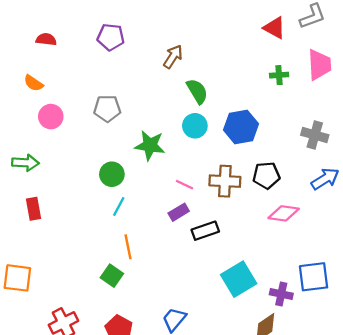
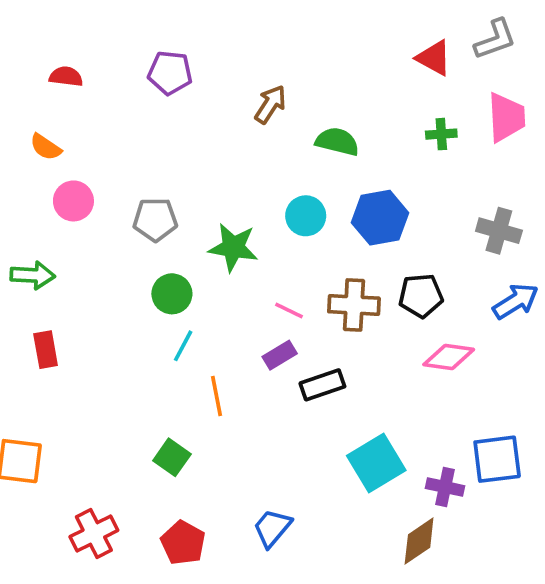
green semicircle: (197, 91) -> (337, 141), moved, turned -45
gray pentagon: (107, 109) -> (155, 220), moved
orange line: (128, 247) -> (217, 396), moved

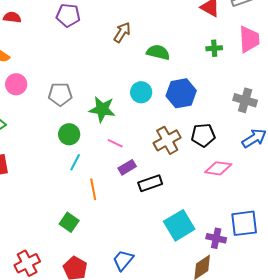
brown cross: (354, 305) -> (167, 140), turned -32
pink line: (289, 311) -> (115, 143), moved

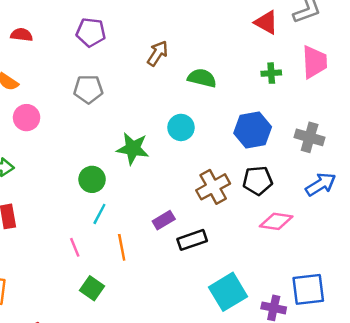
blue hexagon: (181, 93) -> (253, 130), moved
gray pentagon: (60, 94) -> (88, 89), moved
pink line: (115, 143) -> (75, 247), moved, turned 42

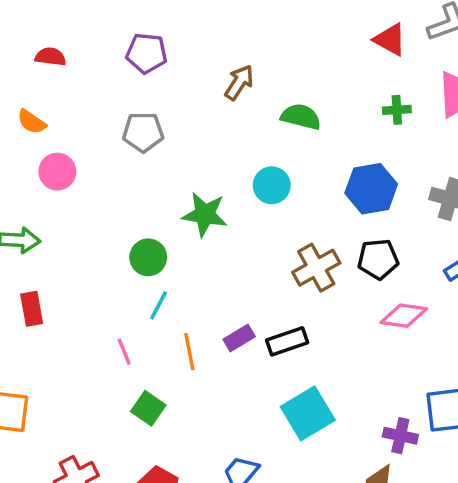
purple rectangle: (164, 220) -> (239, 338), moved
cyan square: (228, 292) -> (308, 413), moved

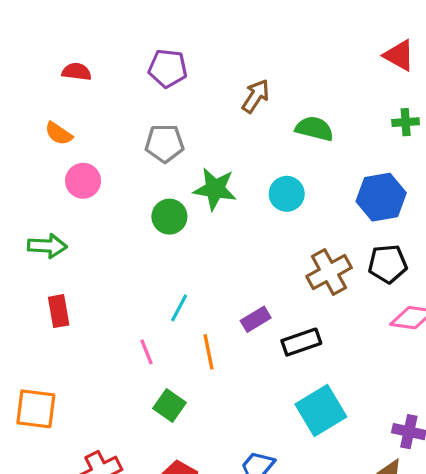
green star: (205, 214) -> (215, 189), moved
green circle: (148, 257) -> (169, 217), moved
purple rectangle: (239, 338) -> (256, 319), moved

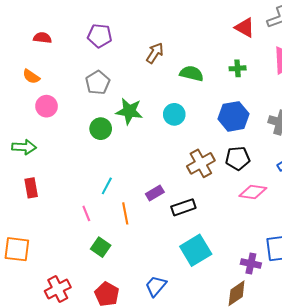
green cross: (406, 122) -> (238, 68), moved
gray pentagon: (165, 143) -> (98, 83), turned -30

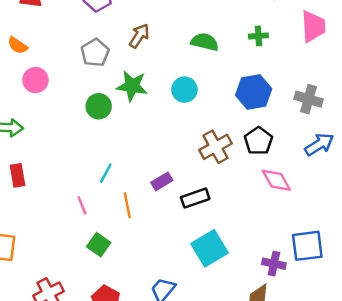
brown arrow: (155, 53) -> (139, 36), moved
black pentagon: (238, 158) -> (258, 141), turned -30
pink diamond: (253, 192) -> (276, 180), turned 52

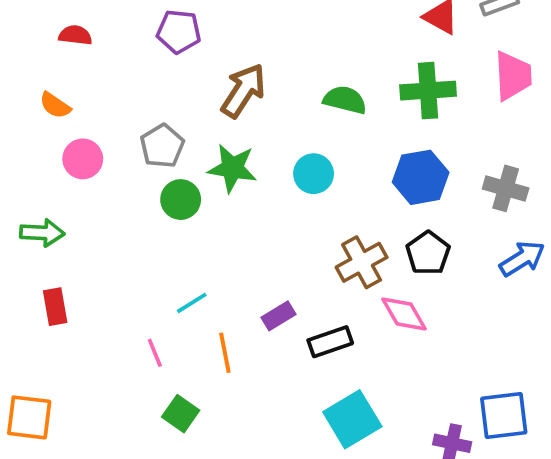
brown arrow: (139, 36) -> (243, 91), size x1.4
green cross: (258, 36) -> (428, 91), size x1.8
gray pentagon: (95, 53) -> (162, 146), moved
cyan line: (106, 173) -> (192, 303), turned 30
pink diamond: (276, 180) -> (404, 314), moved

